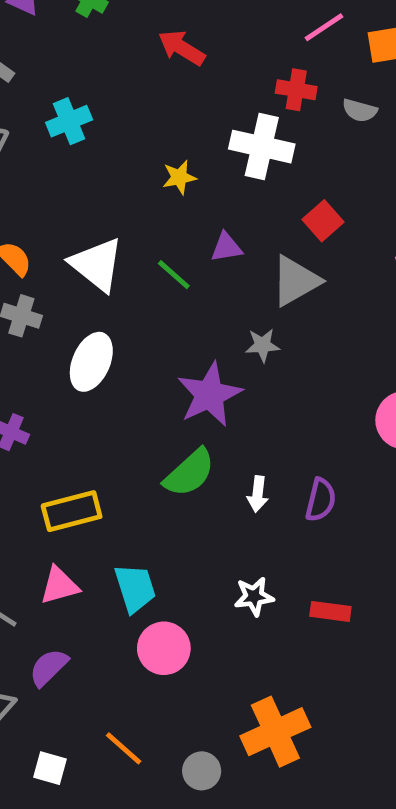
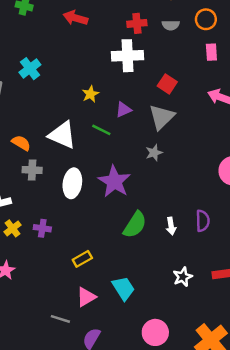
yellow star: (179, 177) -> (90, 94), moved
purple star: (210, 395) -> (114, 182), moved
yellow rectangle: (72, 511) -> (82, 259), size x0.7
pink circle: (164, 648) -> (155, 332), moved

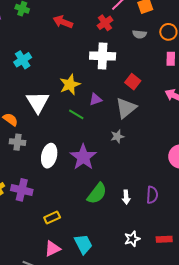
red cross: (137, 23) -> (105, 23), moved, turned -35
yellow star: (90, 94) -> (70, 85), size x1.5
white triangle: (62, 135) -> (38, 102), moved, turned 30
purple cross: (42, 228) -> (22, 190), size x1.5

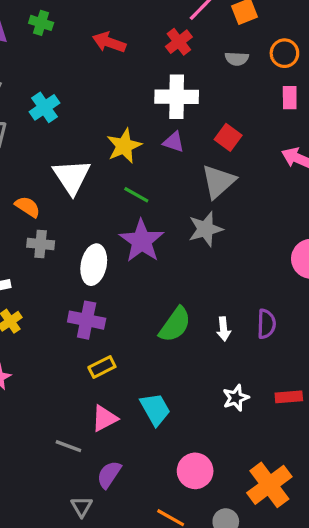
purple triangle: (96, 99) -> (174, 142), moved, turned 40
gray star: (117, 136) -> (206, 229), size x1.5
purple star: (83, 157) -> (142, 241), moved
purple cross: (22, 190) -> (87, 320), moved

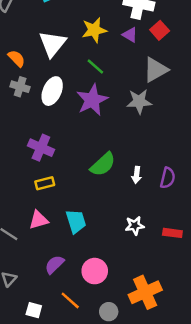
red square: (228, 137) -> (160, 30), moved
white ellipse: (94, 265) -> (52, 91), moved
purple semicircle: (109, 474) -> (54, 264), moved

